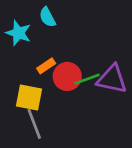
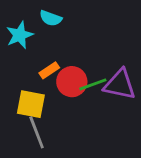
cyan semicircle: (47, 17) -> (51, 18), turned -42
cyan star: (18, 33) -> (20, 35), turned 30

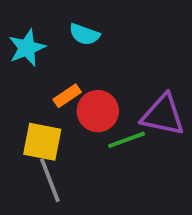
cyan semicircle: (51, 18) -> (84, 34), moved
green line: (93, 84) -> (127, 140), moved

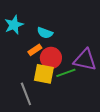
cyan semicircle: (84, 34) -> (45, 33), moved
yellow square: (42, 142) -> (44, 74), moved

